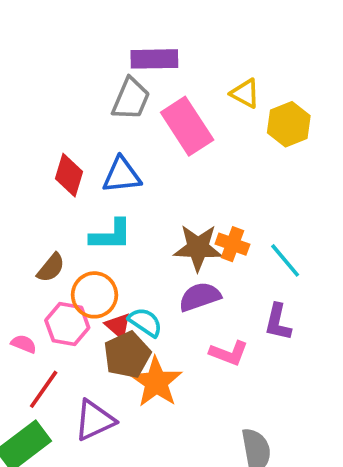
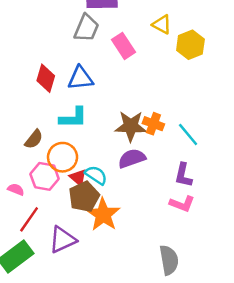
pink rectangle: (187, 126) -> (124, 46), size x0.7
pink L-shape: (229, 353) -> (182, 204), moved

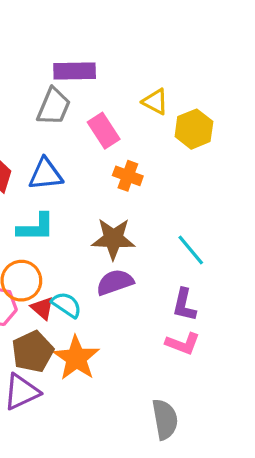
orange cross: (153, 124) -> (128, 176), moved
brown pentagon: (84, 197) -> (33, 352), moved

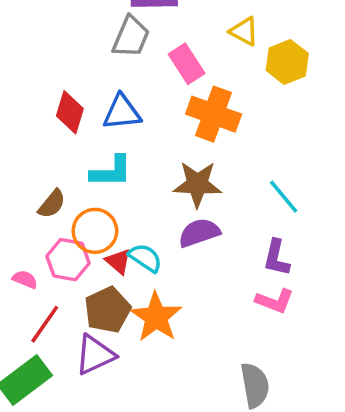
orange cross: (128, 176) -> (214, 114), size x1.6

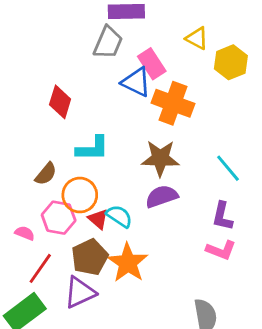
blue triangle: (122, 112) -> (136, 82), moved, turned 32

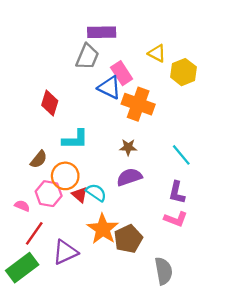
brown star: (160, 158) -> (128, 147), size x0.6
brown pentagon: (90, 257) -> (128, 239), moved

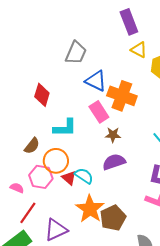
purple rectangle: (102, 32) -> (129, 22), moved, turned 70
pink rectangle: (122, 73) -> (99, 112), moved

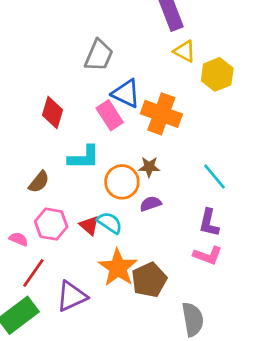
pink rectangle: (99, 112) -> (110, 115), moved
orange circle: (56, 161) -> (122, 182), moved
purple semicircle: (114, 162) -> (150, 204), size x0.7

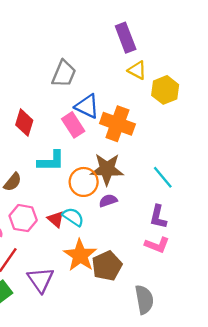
brown star: (149, 167) -> (107, 169), size x1.8
purple triangle: (72, 296) -> (41, 280), turned -40

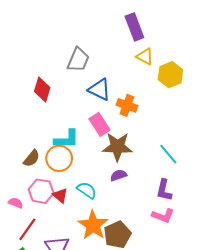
red diamond: (24, 123) -> (42, 89), moved
orange cross: (117, 124) -> (127, 105), size x0.7
pink rectangle: (73, 125) -> (99, 124), moved
orange circle: (84, 182) -> (59, 158), moved
red triangle: (56, 219) -> (60, 195), moved

